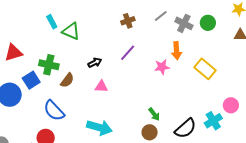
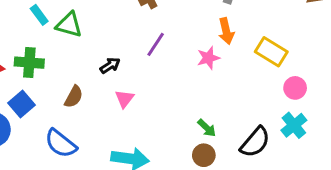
green cross: (49, 65) -> (29, 63), moved
pink triangle: (101, 86) -> (125, 99), turned -48
pink circle: (231, 105) -> (295, 88), moved

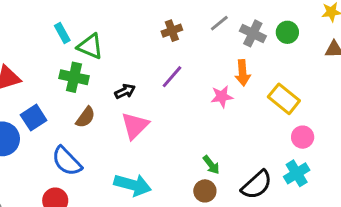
green cross: (29, 63) -> (74, 77), moved
pink triangle: (125, 99) -> (135, 126), size x1.5

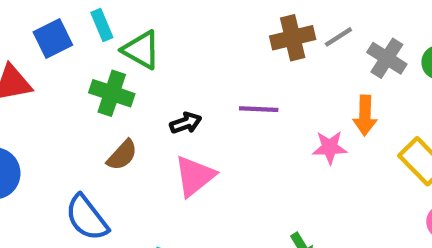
brown cross: (172, 31) -> (293, 38), moved, size x1.4
purple line: (172, 77) -> (259, 109), turned 45
blue square: (34, 118) -> (53, 38), moved

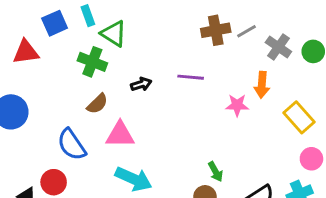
pink triangle: (195, 176) -> (120, 135), moved, turned 36

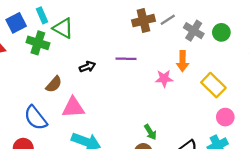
green cross: (92, 62) -> (38, 43), moved

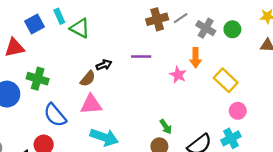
green cross: (38, 43) -> (38, 79), moved
pink star: (164, 79) -> (178, 75), turned 30
brown semicircle: (54, 84) -> (88, 79), moved

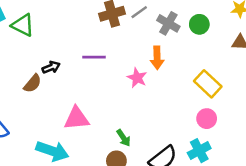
yellow rectangle: (226, 80) -> (208, 84), moved
pink triangle: (91, 104) -> (77, 118), moved

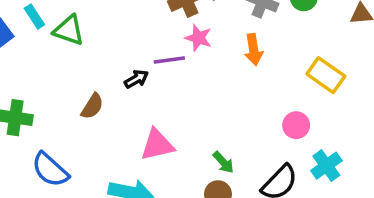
black arrow: (51, 67) -> (136, 79), moved
pink star: (137, 78) -> (198, 38), moved
pink circle: (207, 119) -> (296, 125), moved

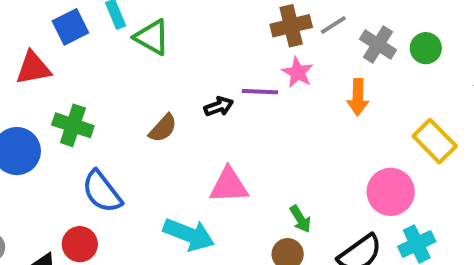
pink circle: (296, 125) -> (391, 192), size x1.5

